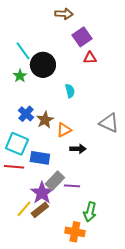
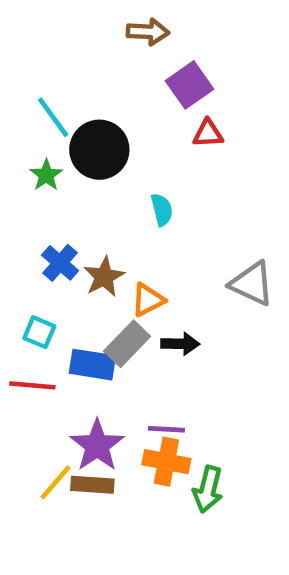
cyan square: (17, 144) -> (39, 332), size x0.6
gray rectangle: (55, 181) -> (127, 344), moved
brown rectangle: (40, 210) -> (92, 485), turned 42
orange cross: (75, 232) -> (166, 462), moved

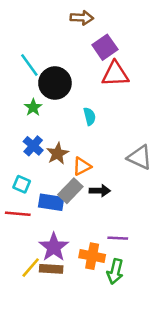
red triangle: (208, 133) -> (115, 74), size x1.6
green star: (46, 175) -> (33, 107), moved
purple line: (166, 429) -> (118, 238), moved

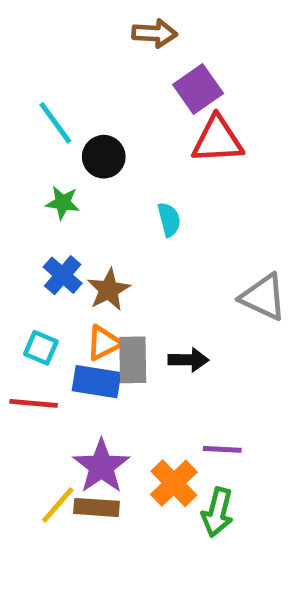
black circle: (55, 83) -> (104, 157), size x0.7
green star: (33, 107) -> (63, 203), turned -30
orange triangle: (82, 166) -> (104, 343), moved
gray rectangle: (70, 191) -> (133, 360), turned -45
orange cross: (92, 256) -> (174, 483), turned 35

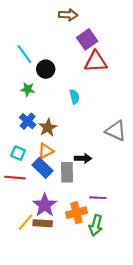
gray rectangle: (133, 360) -> (67, 172), moved
blue rectangle: (96, 382) -> (43, 168), turned 36
orange cross: (174, 483) -> (77, 213), turned 30

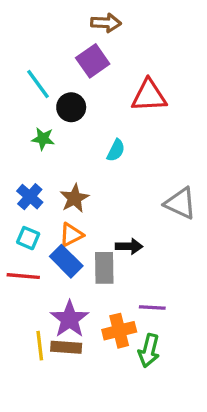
purple square: (87, 39) -> (93, 61), moved
cyan semicircle: (74, 97) -> (116, 150), turned 40
blue cross: (28, 121) -> (30, 197), moved
yellow line: (26, 222) -> (40, 346), turned -48

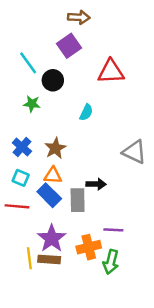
orange triangle: (71, 235) -> (53, 175), turned 30

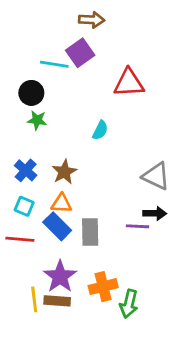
cyan line: (28, 63) -> (54, 64), moved, turned -45
black circle: (53, 80) -> (31, 93), moved
black arrow: (96, 184) -> (155, 213), moved
purple line: (113, 230) -> (137, 226), moved

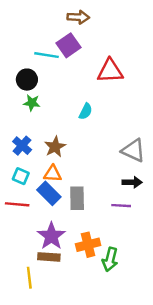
purple line: (137, 226) -> (121, 206), moved
yellow line: (34, 299) -> (29, 278), moved

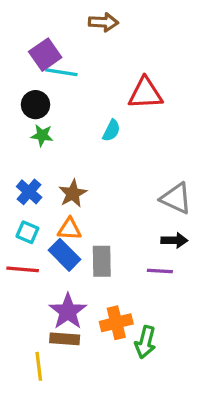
purple square: (68, 45) -> (45, 55), moved
cyan semicircle: (86, 111) -> (111, 130), moved

